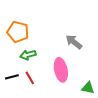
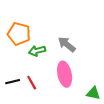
gray arrow: (74, 42) -> (67, 44), moved
green arrow: (28, 55) -> (37, 51), moved

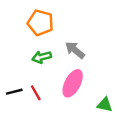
orange pentagon: (19, 34) -> (40, 23), moved
pink ellipse: (65, 74) -> (73, 83), turned 40

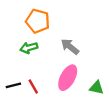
green arrow: (42, 57) -> (29, 48), moved
green triangle: (105, 105) -> (96, 88), moved

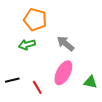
red line: (33, 87) -> (37, 87), moved

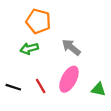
black line: (12, 80) -> (13, 87), turned 32
red line: (37, 87) -> (41, 86), moved

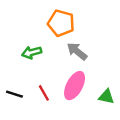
orange pentagon: (38, 21) -> (61, 23), moved

